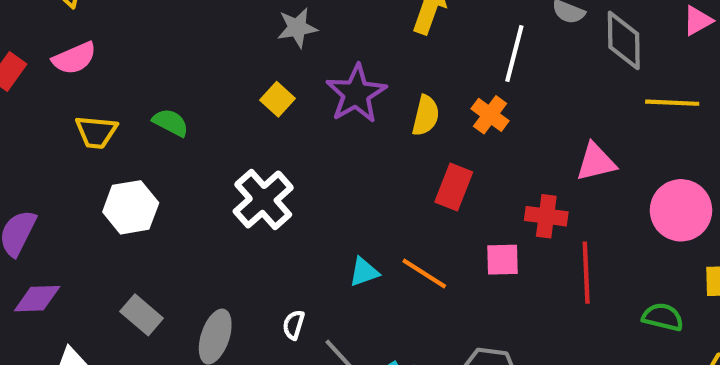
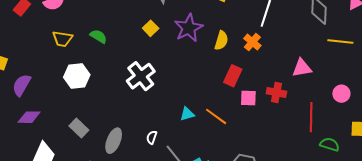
pink circle: (681, 210) -> (341, 94), size x0.6
pink square: (503, 260) -> (248, 98), moved
red line: (586, 273) -> (311, 117), moved

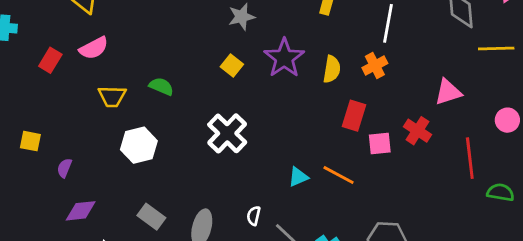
orange cross: (252, 42) -> (375, 66), turned 30
purple semicircle: (22, 85) -> (64, 168), size x0.6
red cross: (276, 92) -> (418, 131), turned 30

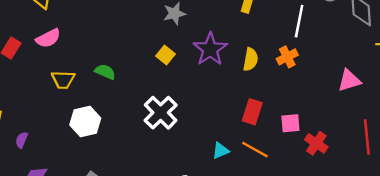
red rectangle: (354, 116) -> (252, 112), moved
red cross: (418, 131) -> (316, 143), moved

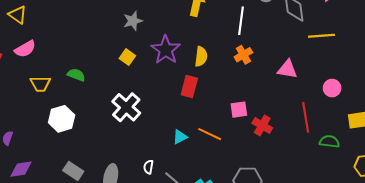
orange cross: (287, 57) -> (243, 55), moved
pink triangle: (349, 80) -> (287, 69), turned 30
red rectangle: (252, 112) -> (189, 86), moved

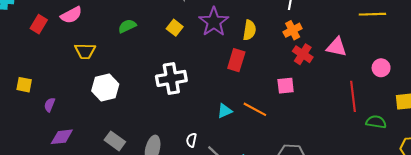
green semicircle: (76, 75) -> (127, 26), moved, turned -48
white cross: (126, 107) -> (171, 78), turned 36
red cross: (262, 125) -> (303, 54), moved

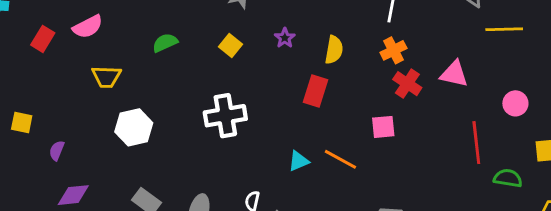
purple star: (214, 22) -> (285, 38), size x0.5

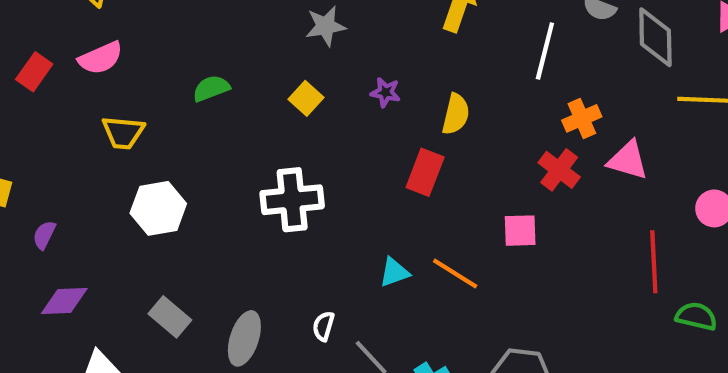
purple star: (285, 38) -> (385, 92), turned -30
orange cross: (393, 50) -> (582, 118), moved

